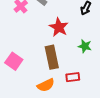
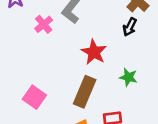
brown rectangle: (52, 57) -> (85, 92), turned 35

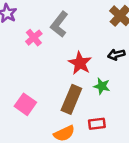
black arrow: (130, 27) -> (116, 55), moved, turned 49
green star: (128, 77) -> (102, 86), moved

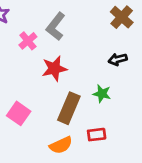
red star: (80, 63) -> (54, 69), moved, turned 30

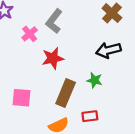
black arrow: (118, 59) -> (108, 50), size x1.5
pink square: (19, 113) -> (21, 98), turned -30

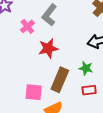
pink square: (21, 98) -> (34, 92), moved
red rectangle: (90, 116) -> (89, 90), moved

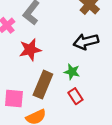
red rectangle: (89, 90) -> (75, 96), turned 64

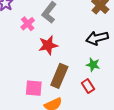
green star: (72, 72) -> (93, 65), moved

